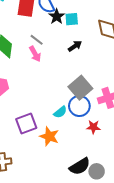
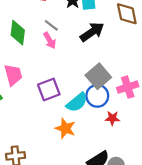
black arrow: (75, 46) -> (92, 32), size x1.6
cyan semicircle: (60, 112) -> (77, 102), size x1.5
purple square: (26, 124) -> (49, 90), moved

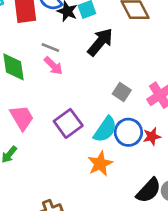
gray square: (98, 76) -> (122, 92), size x0.6
blue circle: (97, 96) -> (128, 132), moved
orange star: (65, 128) -> (100, 164), turned -30

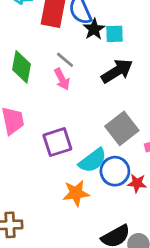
gray square: (122, 92) -> (122, 128), size x1.6

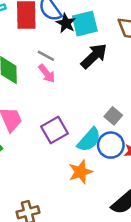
cyan square: (115, 34) -> (85, 24), size x1.5
gray square: (122, 128) -> (113, 116), moved, size x0.6

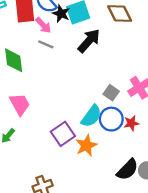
pink arrow: (47, 73) -> (43, 25), moved
purple square: (54, 130) -> (63, 134), moved

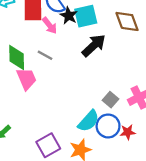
gray line: (46, 44) -> (45, 55), moved
pink trapezoid: (20, 104) -> (26, 79), moved
purple square: (63, 134) -> (48, 145), moved

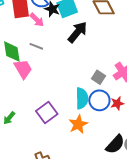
cyan semicircle: (88, 121) -> (82, 98), turned -35
purple square: (48, 145) -> (47, 113), moved

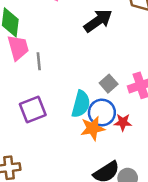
gray line: (36, 46) -> (39, 61), moved, turned 48
orange star: (78, 124) -> (93, 128), moved

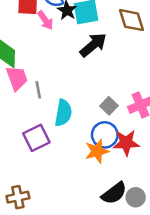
cyan semicircle: (81, 104) -> (63, 113), moved
red star: (123, 122) -> (126, 143), size x1.5

